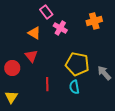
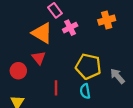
pink cross: (60, 28) -> (70, 28), turned 32
orange triangle: (34, 33) -> (42, 33), size x1.5

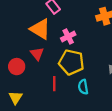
pink cross: (70, 28) -> (68, 37), moved
yellow pentagon: (88, 66) -> (71, 62), moved

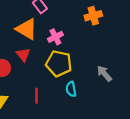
red line: (54, 84) -> (37, 96), moved

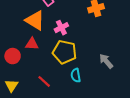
red triangle: (23, 55) -> (32, 44), turned -48
red line: (37, 96) -> (44, 81), turned -48

